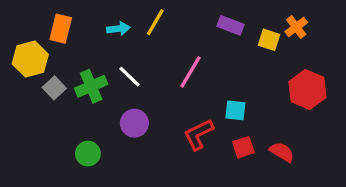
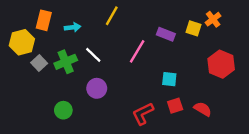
purple rectangle: (231, 25) -> (166, 34), moved
cyan arrow: (118, 29) -> (73, 27), moved
red L-shape: (198, 134) -> (143, 114), moved

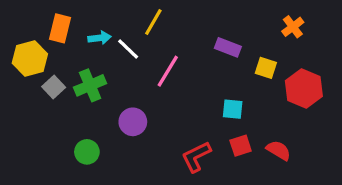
yellow square: (193, 28) -> (266, 68), moved
pink line: (137, 51) -> (168, 71), moved
white line: (93, 55) -> (128, 49), moved

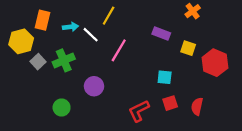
orange cross: (293, 27) -> (193, 11), moved
red semicircle: (279, 150) -> (197, 106), turned -108

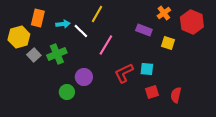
orange cross: (193, 11) -> (164, 13), moved
red hexagon: (215, 63) -> (192, 22), moved
green circle: (62, 108) -> (67, 92), moved
red L-shape: (139, 111) -> (124, 73), moved

